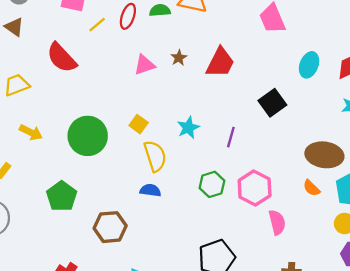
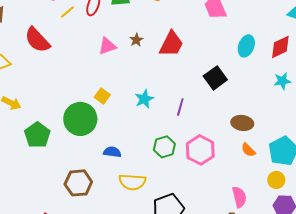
green circle: (88, 136) -> (80, 119), moved
brown ellipse: (324, 155) -> (242, 123), moved, size x0.7
yellow semicircle: (155, 156) -> (132, 182), moved, turned 112
green pentagon: (62, 196) -> (37, 135), moved
pink semicircle: (277, 222) -> (239, 197), moved

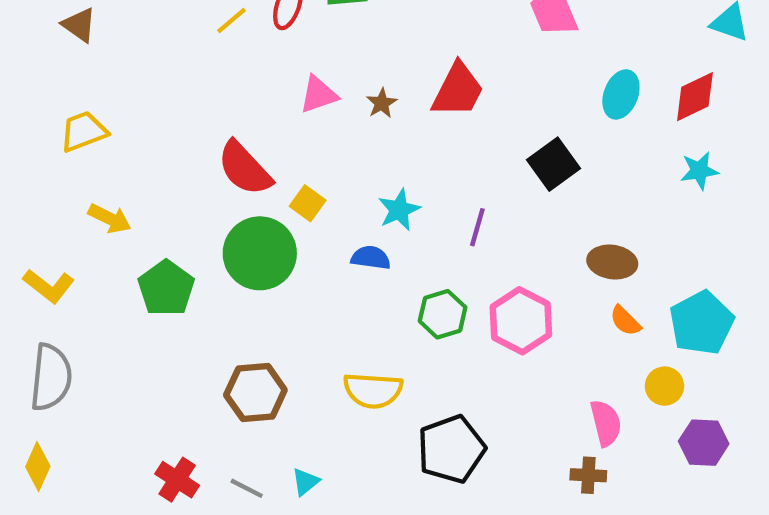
red semicircle: (37, 40) -> (245, 168), moved
brown star: (136, 40) -> (382, 103), moved
blue semicircle: (112, 152) -> (371, 258), moved
yellow circle: (276, 180) -> (664, 386), moved

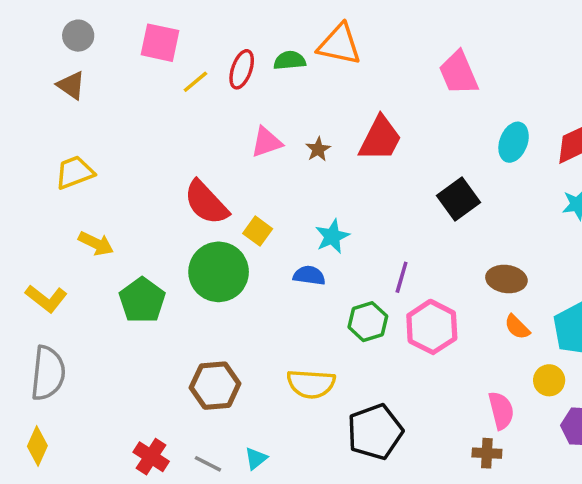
purple line: (477, 227) -> (402, 277), moved

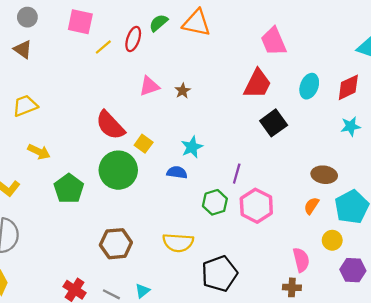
green semicircle: (290, 60) -> (159, 23), moved, turned -36
red trapezoid: (380, 139) -> (257, 84), moved
brown ellipse: (506, 279) -> (324, 175), moved
orange semicircle: (517, 327) -> (311, 206), turned 78

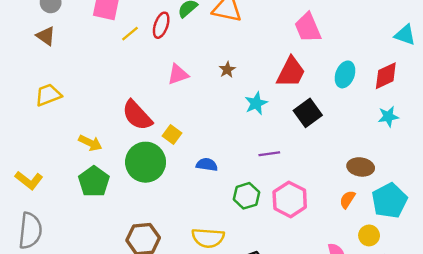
brown star: (183, 91) -> (227, 70), moved
cyan star: (192, 147) -> (256, 103), moved
yellow arrow: (39, 152) -> (90, 143), moved
purple line: (237, 174) -> (269, 154), moved, turned 66

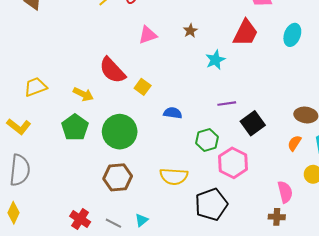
yellow trapezoid: (48, 95) -> (35, 87), moved
black square: (308, 113) -> (253, 123), moved
yellow arrow: (90, 143) -> (83, 94), moved
green circle: (146, 162) -> (120, 132), moved
pink hexagon: (290, 199) -> (233, 163), moved

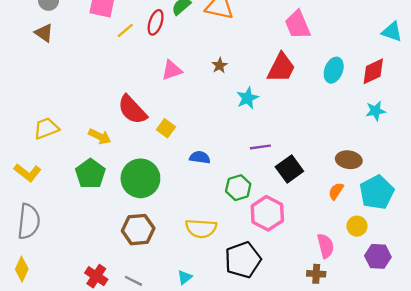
cyan triangle: (141, 220) -> (185, 277), moved

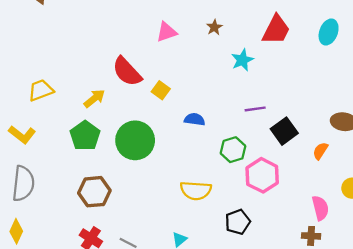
yellow arrow: (100, 136) -> (94, 98), turned -65
orange semicircle: (336, 191) -> (320, 151), moved
brown hexagon: (138, 230) -> (94, 192), moved
black pentagon: (243, 260) -> (238, 222), size x0.7

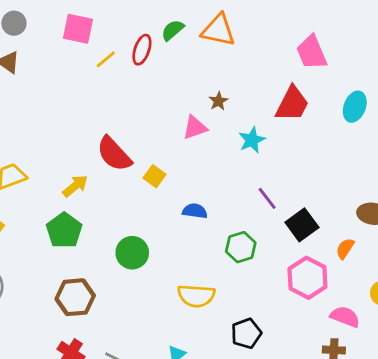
pink triangle: (167, 32) -> (195, 128), moved
purple line: (255, 109) -> (267, 198), turned 60
green circle: (135, 140) -> (132, 253), moved, size x0.7
pink hexagon: (262, 175) -> (307, 278), moved
pink semicircle: (320, 208) -> (345, 317), turned -55

